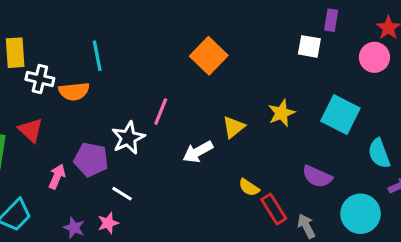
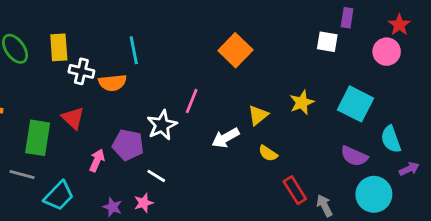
purple semicircle: (317, 177) -> (354, 156), moved
yellow semicircle: (249, 187) -> (268, 153), moved

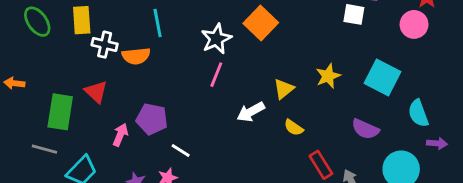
white star: (162, 125) -> (216, 39), moved
purple semicircle: (354, 156) -> (365, 129), moved
purple arrow: (409, 169) -> (437, 143), turned 30

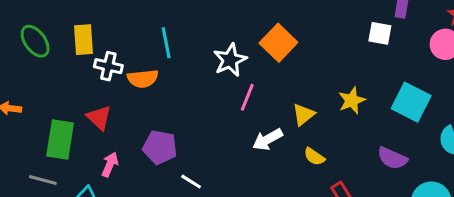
pink line: (216, 75) -> (247, 97), moved
pink arrow: (120, 135) -> (110, 164), moved

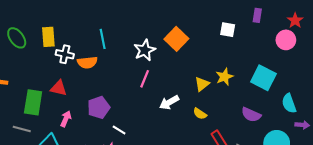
white square: (380, 33) -> (228, 30), moved
pink line: (247, 97) -> (145, 79), moved
yellow triangle: (303, 115) -> (202, 84), moved
red triangle: (99, 118) -> (59, 88), turned -30
purple pentagon: (160, 147) -> (99, 107), turned -30

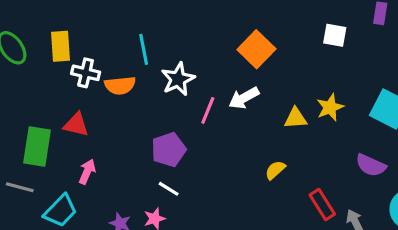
white star: (145, 50) -> (178, 79), moved
yellow triangle: (202, 84) -> (296, 118), turned 35
white arrow: (169, 102) -> (244, 98), moved
purple pentagon: (99, 107) -> (169, 150), moved
yellow semicircle: (200, 114) -> (275, 170), moved, turned 104

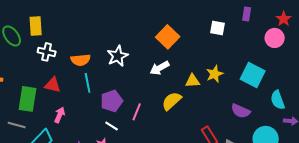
yellow rectangle: (60, 46) -> (36, 26), moved
cyan line: (144, 49) -> (88, 83), moved
white cross: (86, 73) -> (47, 52), moved
pink line: (208, 110) -> (137, 112), moved
yellow semicircle: (275, 170) -> (172, 101), moved, size x1.5

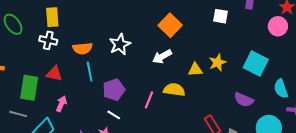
yellow rectangle: (36, 26) -> (52, 17), moved
yellow semicircle: (172, 101) -> (174, 90), turned 50
pink line: (137, 112) -> (149, 100), moved

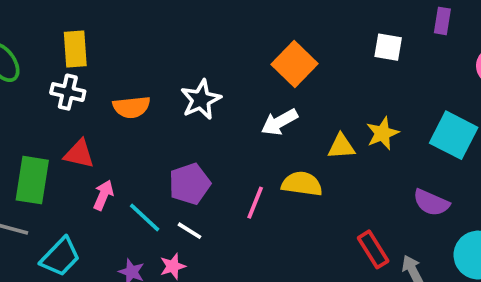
cyan line: (90, 72) -> (145, 218), moved, turned -36
pink arrow: (61, 104) -> (103, 195), moved

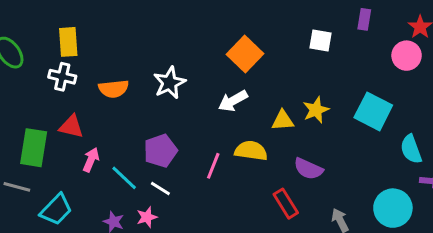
purple semicircle: (431, 203) -> (308, 169), moved
red rectangle: (373, 249) -> (286, 204), moved

